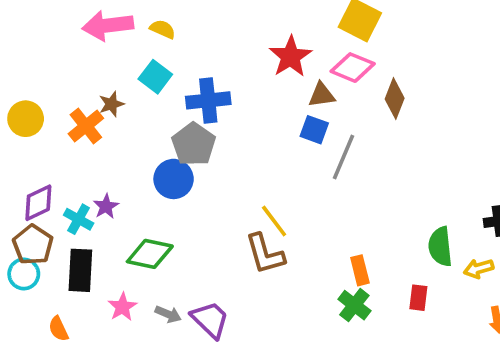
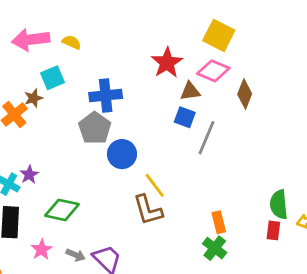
cyan square: (155, 77) -> (52, 78), moved, turned 30
blue circle: (174, 179) -> (122, 154), moved
red rectangle: (418, 298) -> (273, 230), moved

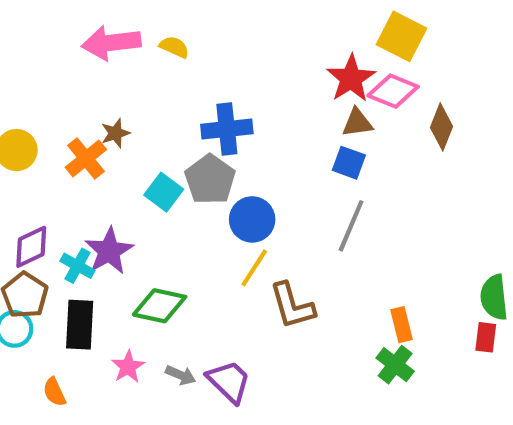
red star: (167, 63) -> (351, 79), moved
cyan square: (52, 78) -> (164, 192), moved, turned -30
gray line: (207, 138) -> (351, 226), moved
purple star: (29, 175) -> (109, 251), size x1.6
yellow line: (155, 185) -> (254, 268), moved, turned 70

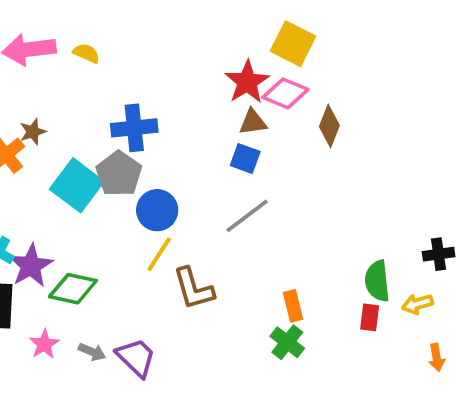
cyan square: (164, 192) -> (77, 185), size x1.5
gray line: (351, 226) -> (247, 216), turned 30
purple star: (109, 251) -> (31, 266), moved

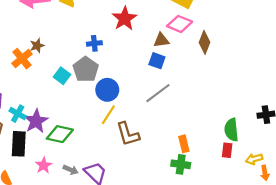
red star: (247, 82) -> (125, 19), moved
blue cross: (134, 128) -> (94, 43), size x0.6
cyan square: (77, 185) -> (62, 76), size x0.6
yellow arrow: (417, 304) -> (254, 159), moved
green cross: (287, 342) -> (181, 164), turned -30

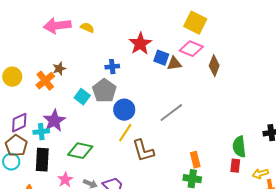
blue square: (157, 61) -> (161, 58), moved
cyan cross: (18, 114) -> (41, 132), turned -35
purple star: (36, 121) -> (54, 121), moved

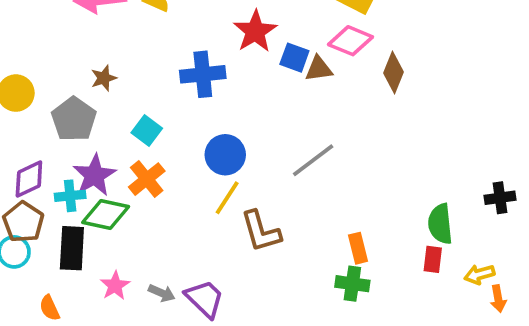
blue cross: (112, 67) -> (203, 74), size x1.6
orange cross: (45, 81) -> (147, 179), moved
gray pentagon: (104, 91) -> (74, 119), moved
green diamond: (80, 151) -> (106, 215), moved

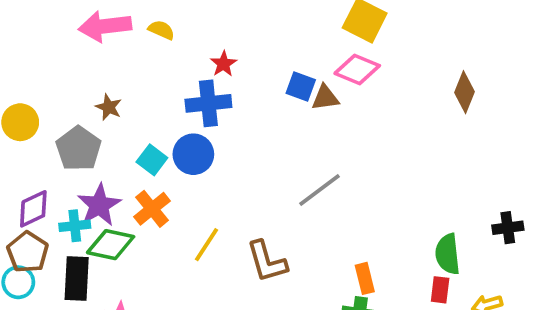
red star: (255, 31) -> (224, 64), moved, size x0.6
brown diamond: (393, 72) -> (465, 92), moved
brown star: (104, 78) -> (109, 107), turned -30
blue circle: (225, 155) -> (193, 154), moved
yellow line: (227, 198) -> (207, 245), moved

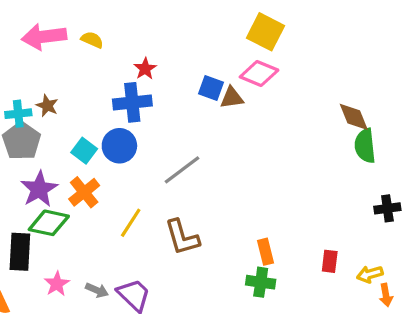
brown diamond: (465, 92) -> (354, 117), moved, turned -44
gray line: (320, 190) -> (182, 170), moved
cyan cross: (75, 226) -> (18, 114), moved
green semicircle: (448, 254) -> (365, 146), moved

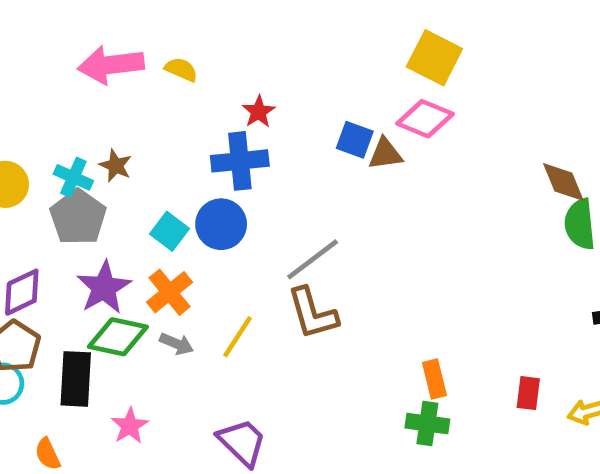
cyan cross: (18, 114) -> (73, 177), turned 30
brown L-shape: (182, 237) -> (313, 313), moved
gray arrow: (97, 290) -> (177, 344), moved

